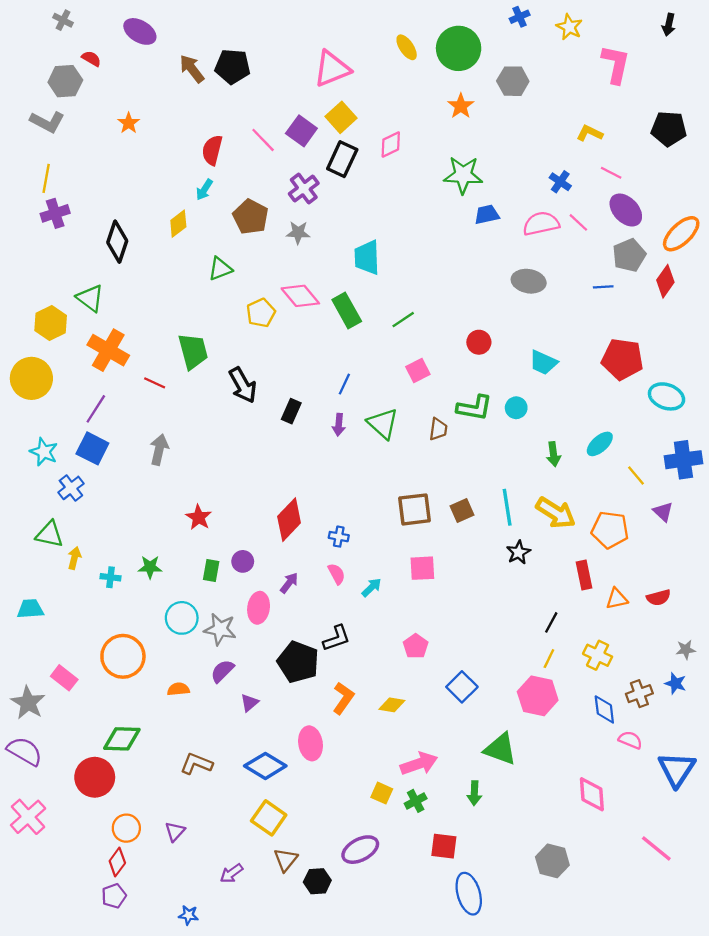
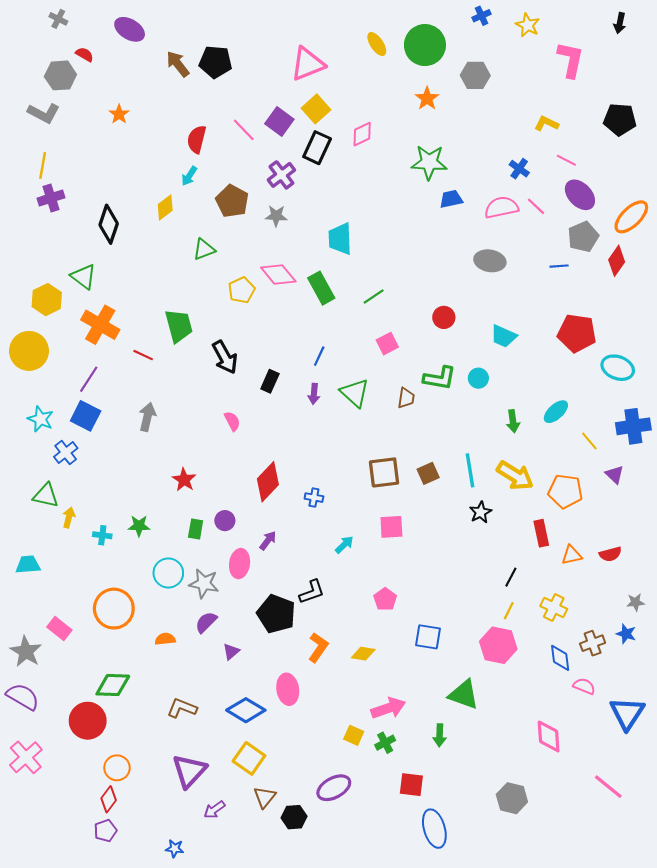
pink semicircle: (337, 574) -> (232, 421), moved
blue square: (462, 687) -> (428, 637), turned -36
purple triangle: (175, 831) -> (189, 771), moved, size x1.8

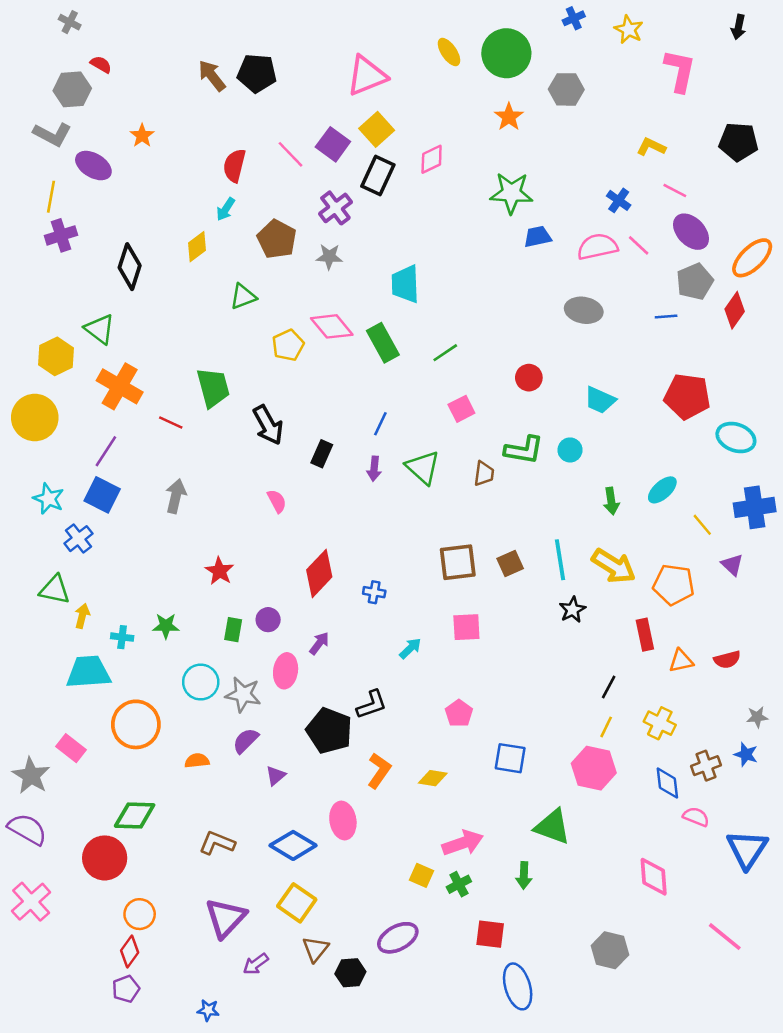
purple ellipse: (130, 29) -> (93, 166), moved
cyan trapezoid: (28, 565) -> (88, 672), moved, size x1.5

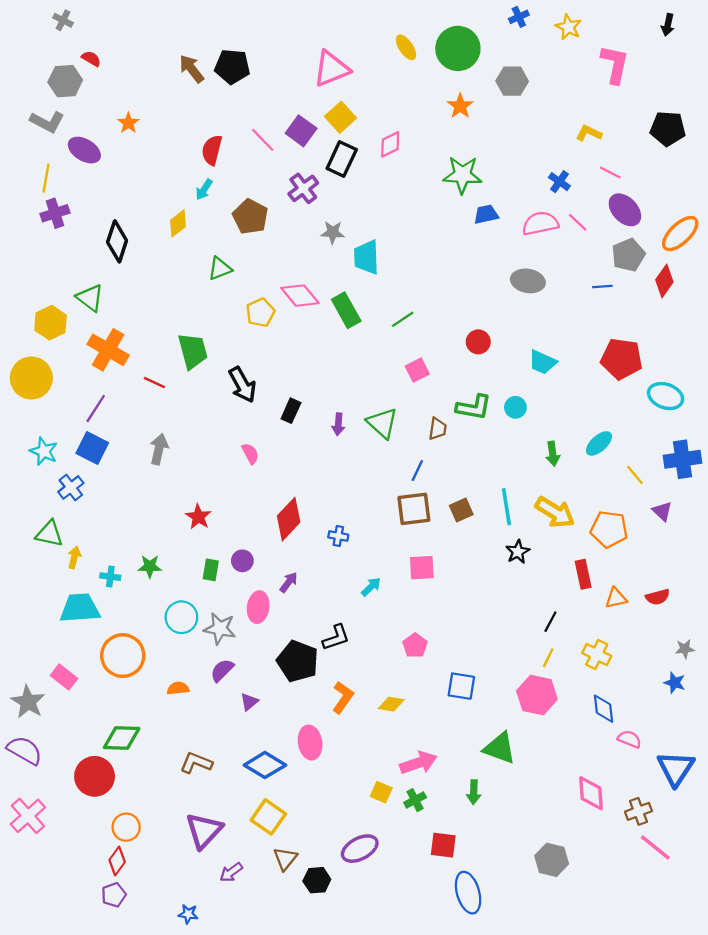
gray star: (329, 257) -> (333, 232), moved
blue line: (380, 424) -> (417, 471), moved
brown cross: (706, 766) -> (638, 811), moved

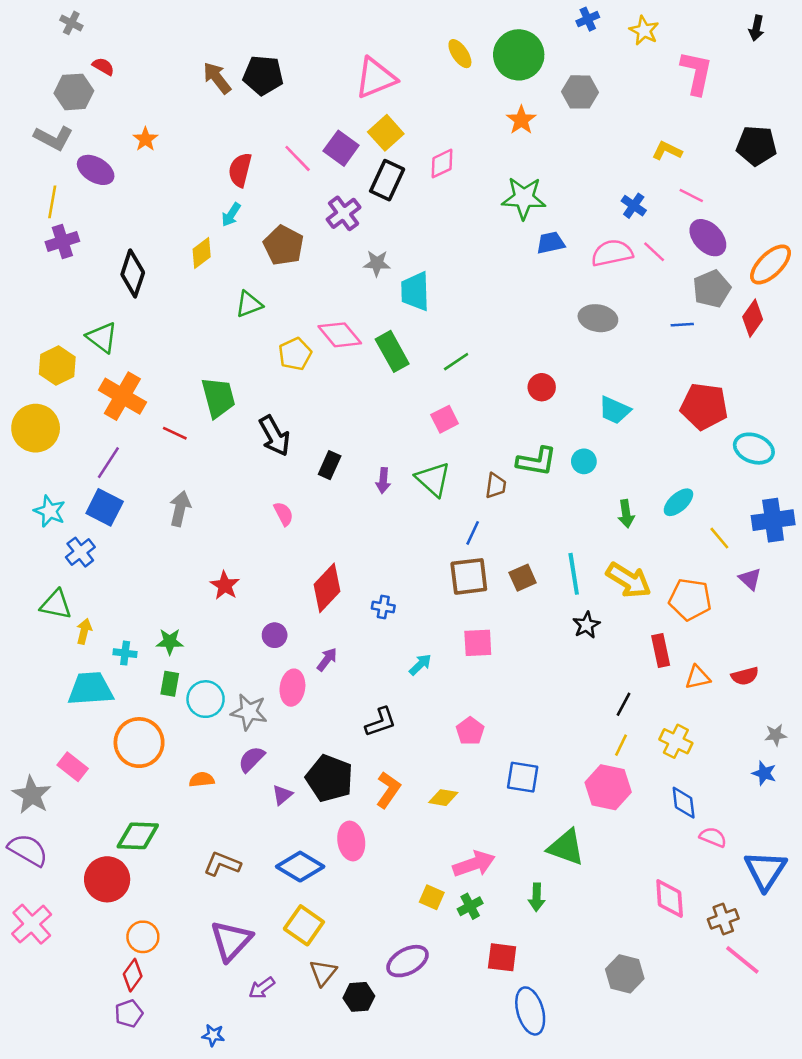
pink square: (417, 370) -> (445, 419), moved
green rectangle: (211, 570) -> (170, 684), moved
black pentagon: (298, 661) -> (330, 778), moved

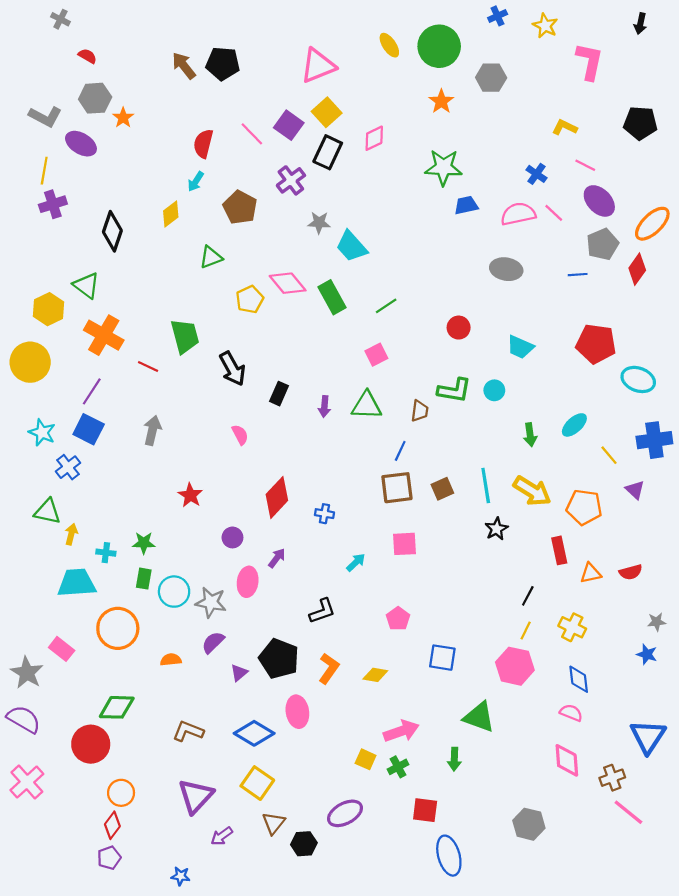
gray hexagon: (74, 92) -> (95, 98), moved
cyan trapezoid: (415, 291) -> (351, 246), turned -40
green triangle: (433, 479) -> (367, 405), turned -40
pink semicircle: (713, 837) -> (571, 713), moved

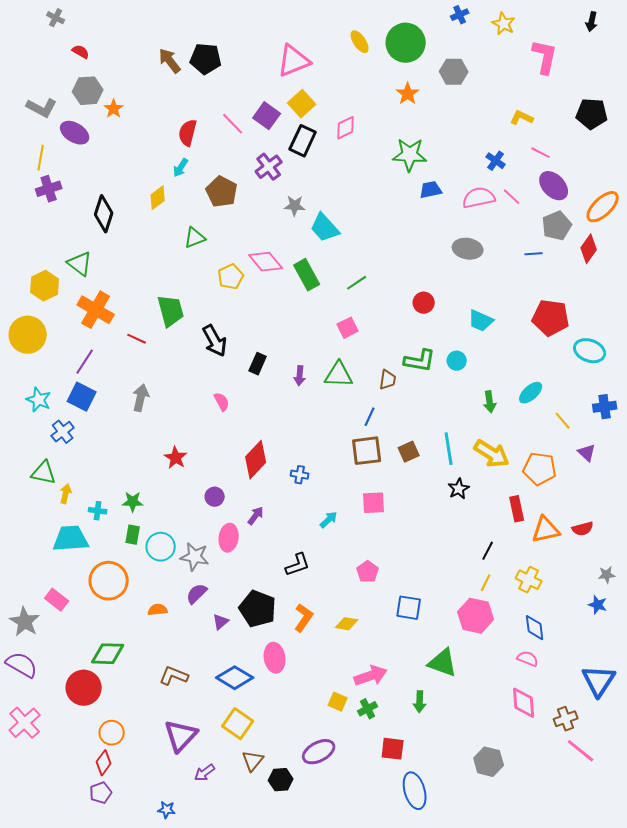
blue cross: (654, 440) -> (605, 407), size x0.7
orange triangle: (591, 573) -> (546, 530), size x1.4

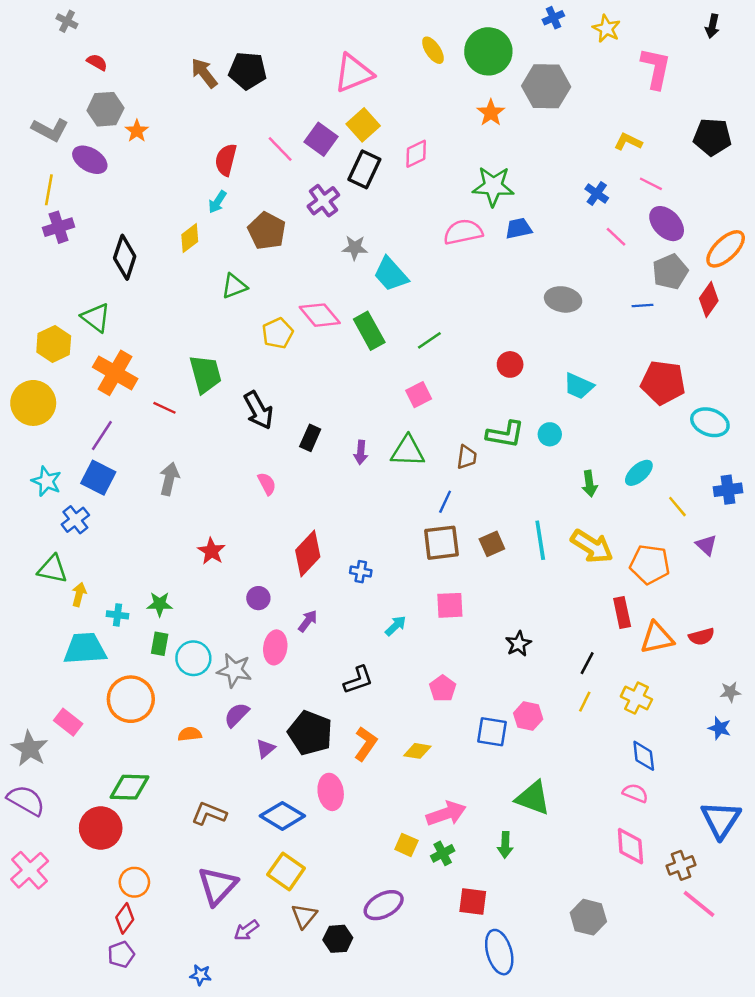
gray hexagon: (454, 72) -> (546, 86), size x1.4
pink semicircle: (479, 198) -> (463, 232), moved
black star: (459, 489) -> (518, 644), moved
pink hexagon: (476, 616) -> (528, 716), moved, size x0.7

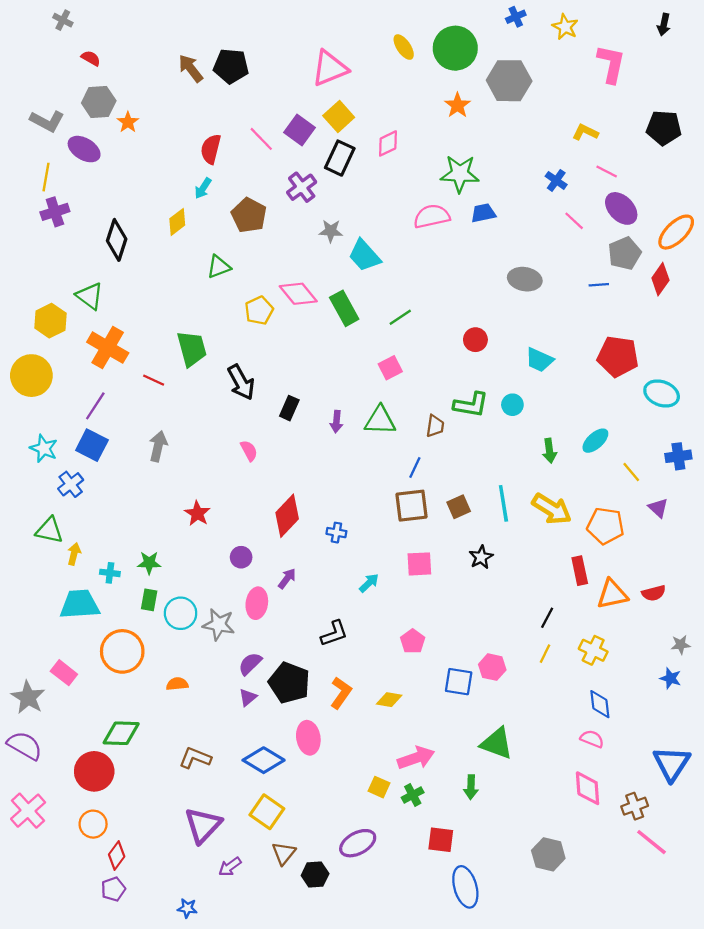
black star: (518, 644) -> (481, 557), moved
purple semicircle: (237, 715) -> (250, 664), moved
orange circle: (134, 882) -> (93, 824), moved

